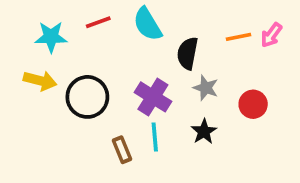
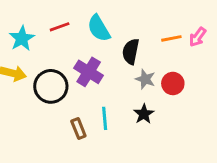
cyan star: (51, 37) -> (22, 38), turned -30
purple cross: (153, 97) -> (89, 72), moved
red circle: (253, 104) -> (173, 83), moved

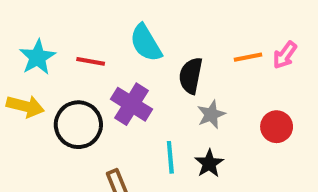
red line: (60, 27) -> (91, 61), moved, turned 30
gray star: (145, 79) -> (211, 114), turned 30
red circle: (173, 83) -> (277, 127), moved
cyan line: (105, 118) -> (170, 157), moved

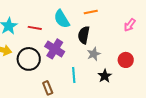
orange line: (248, 57) -> (91, 12), moved
black star: (209, 163) -> (105, 76), moved

